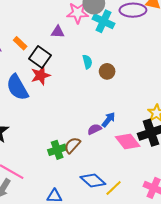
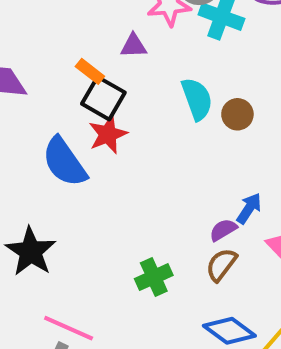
orange rectangle: (20, 43) -> (90, 71), moved
cyan semicircle: (87, 62) -> (197, 99), size x1.5
brown semicircle: (72, 145) -> (221, 265), moved

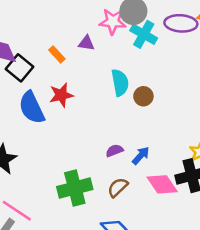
black square: (103, 98) -> (20, 68), moved
purple semicircle: (223, 230) -> (114, 151), moved
green cross: (154, 277) -> (75, 188), size x1.5

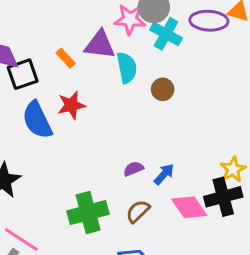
purple triangle: (86, 43) -> (100, 45), size x1.6
black square: (20, 68) -> (23, 74), turned 32
cyan semicircle: (120, 83) -> (127, 68), moved
brown circle: (143, 96) -> (163, 89), moved

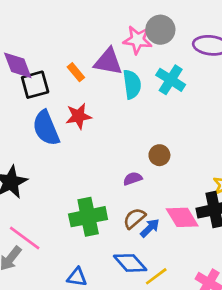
cyan cross: (166, 34) -> (171, 80), moved
brown circle: (163, 89) -> (159, 155), moved
blue arrow: (164, 174) -> (150, 228), moved

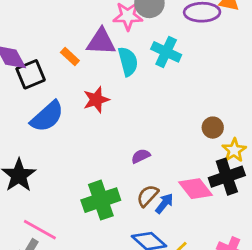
red star: (78, 116) -> (96, 100), moved
blue semicircle: (46, 128) -> (47, 116), turned -102
brown circle: (159, 155) -> (213, 128), moved

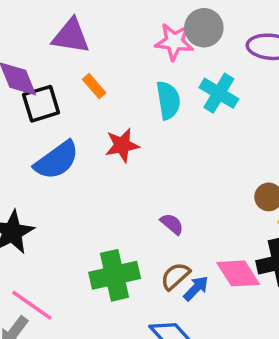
purple triangle: (101, 42) -> (71, 36), moved
purple semicircle: (141, 156) -> (172, 224), turned 60

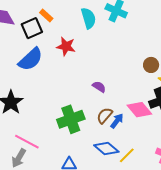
black square: (41, 104) -> (32, 28), moved
red star: (122, 145) -> (66, 46), turned 30

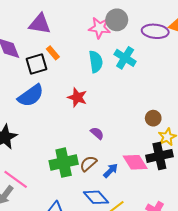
red star: (66, 46) -> (77, 97), moved
brown semicircle: (105, 115) -> (88, 164), moved

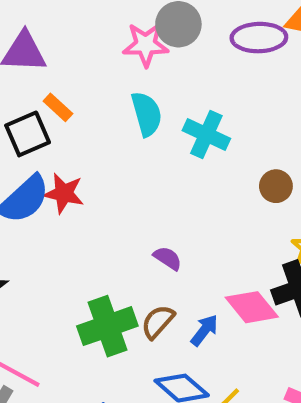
cyan cross: (125, 58) -> (206, 135), moved
red star: (77, 97) -> (64, 193), moved
brown circle: (153, 118) -> (276, 186), moved

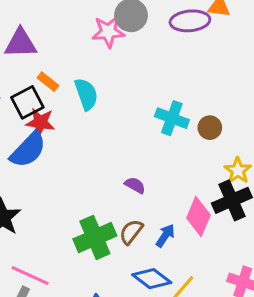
cyan semicircle: (147, 114) -> (86, 94), moved
cyan cross: (206, 135) -> (172, 118), moved
red star: (64, 193) -> (40, 122), moved
pink diamond: (252, 307) -> (198, 216), turned 66

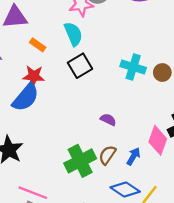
cyan semicircle: (86, 94) -> (73, 34), moved
black square: (27, 102) -> (80, 66), moved

